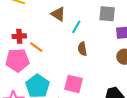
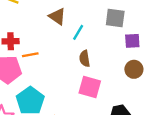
orange line: (36, 47) -> (30, 55), turned -48
pink square: (74, 84) -> (90, 87), moved

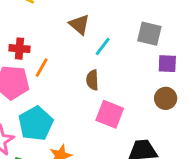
orange line: (30, 55) -> (42, 68), turned -56
brown semicircle: (85, 59) -> (92, 80), moved

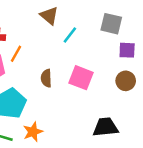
brown semicircle: (92, 80) -> (46, 78), moved
pink square: (110, 114) -> (81, 78), moved

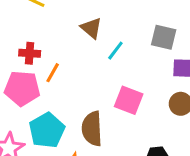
brown semicircle: (46, 78) -> (92, 129), moved, size x1.6

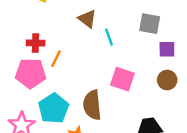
cyan line: (115, 51) -> (109, 37), turned -54

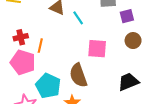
pink pentagon: (31, 73) -> (23, 62), turned 30

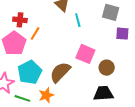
brown circle: (133, 41) -> (107, 68), moved
brown semicircle: (78, 75) -> (60, 72), turned 45

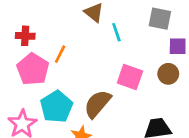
red cross: (20, 20) -> (25, 36), moved
brown circle: (107, 68) -> (168, 74), moved

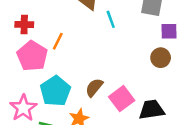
pink square: (130, 77) -> (122, 99), moved, turned 35
brown semicircle: (97, 104) -> (94, 88), size x0.7

